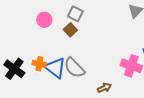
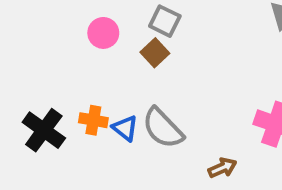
blue triangle: (55, 68) -> (125, 128), size x0.6

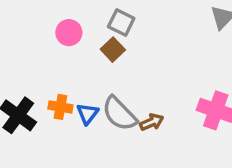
blue triangle: (125, 128) -> (87, 114), turned 30
brown arrow: (222, 168) -> (152, 122), moved

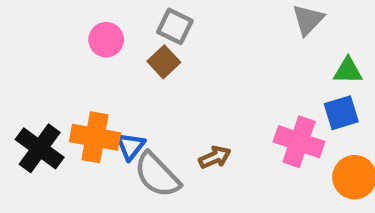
orange cross: (60, 107) -> (95, 137), size x1.5
gray semicircle: (120, 114) -> (157, 175), moved

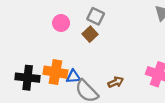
blue triangle: (131, 146) -> (73, 77), turned 48
black cross: (40, 148) -> (28, 78), turned -30

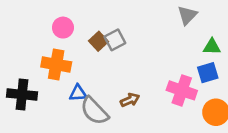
gray square: (96, 16) -> (115, 40), moved, turned 36
orange cross: (55, 72) -> (56, 64), moved

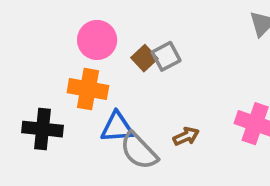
pink circle: (63, 28) -> (97, 40), size x1.4
blue triangle: (78, 93) -> (117, 127), size x1.4

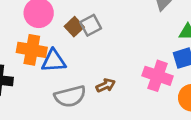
blue triangle: (117, 127) -> (54, 61), moved
gray semicircle: (139, 151) -> (70, 96), turned -60

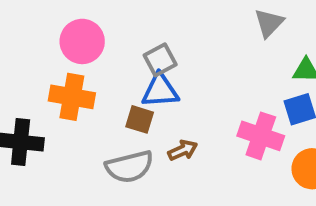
brown square: (74, 27) -> (140, 119), moved, turned -30
blue triangle: (54, 61) -> (160, 91), moved

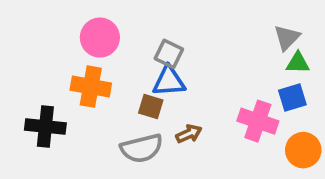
gray triangle: (269, 23) -> (287, 38), moved
gray square: (160, 60) -> (169, 54), turned -36

